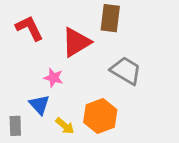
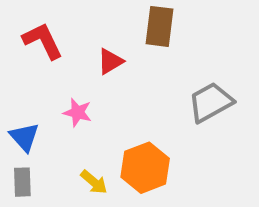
red triangle: (76, 42) -> (110, 61), size x0.6
gray trapezoid: (126, 71) -> (211, 102), moved, turned -60
blue triangle: (39, 105) -> (24, 137), moved

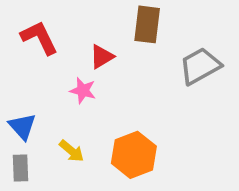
gray trapezoid: (211, 102) -> (200, 66), moved
pink star: (78, 112) -> (83, 91), moved
yellow arrow: (94, 182) -> (72, 151), moved

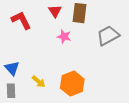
red triangle: (102, 57) -> (55, 11), moved, turned -32
pink star: (83, 91) -> (64, 37), moved

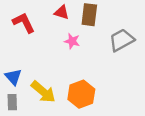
red triangle: (55, 11) -> (62, 12), turned -40
yellow arrow: (39, 82) -> (43, 92), size x1.6

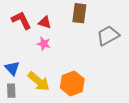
red triangle: (62, 12) -> (45, 22), moved
pink star: (72, 41) -> (44, 44), moved

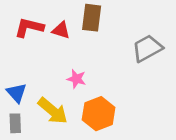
brown rectangle: (79, 13) -> (92, 18), moved
red L-shape: (21, 20) -> (29, 27), turned -50
pink star: (44, 44) -> (76, 79), moved

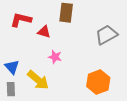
red triangle: (61, 30) -> (44, 32), moved
orange hexagon: (99, 114) -> (98, 82), moved

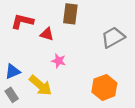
blue triangle: (12, 67) -> (13, 71), turned 49
gray rectangle: (11, 89) -> (12, 95), turned -32

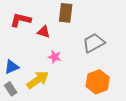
gray trapezoid: (113, 37) -> (94, 43), moved
yellow arrow: (40, 85) -> (38, 80), turned -75

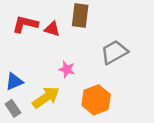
red triangle: (44, 32) -> (52, 29), moved
orange hexagon: (98, 82) -> (96, 100), moved

